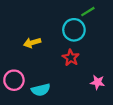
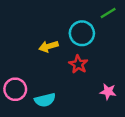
green line: (88, 12) -> (108, 13), moved
yellow arrow: (32, 43) -> (49, 46), moved

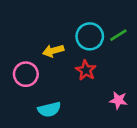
green line: (108, 13) -> (118, 35), moved
pink circle: (15, 89) -> (26, 74), moved

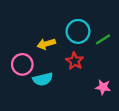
green line: (118, 35) -> (103, 39), moved
cyan semicircle: (49, 109) -> (43, 79), moved

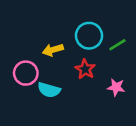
cyan semicircle: (43, 79) -> (49, 90), turned 30
pink star: (103, 87) -> (116, 87), moved

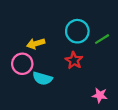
yellow arrow: (53, 50) -> (36, 44), moved
pink star: (116, 87) -> (100, 95), moved

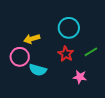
green line: (102, 39) -> (91, 52), moved
pink star: (100, 95) -> (80, 77), moved

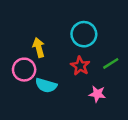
yellow arrow: (32, 39) -> (39, 48), turned 91

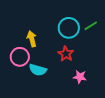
green line: (111, 63) -> (91, 26), moved

